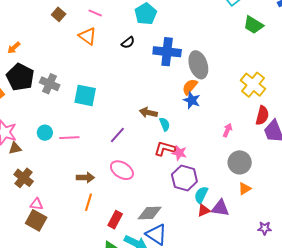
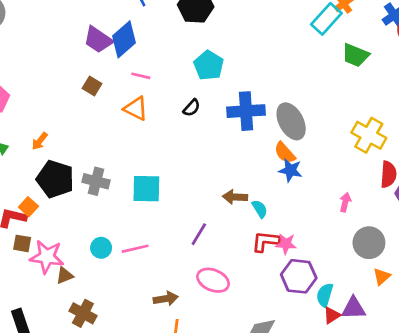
orange semicircle: (190, 87) -> (285, 153), turned -72

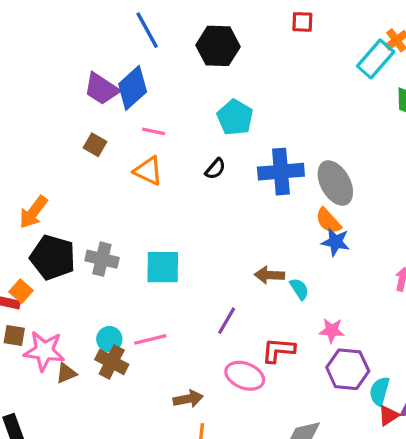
orange arrow: (40, 141) -> (33, 212), size x1.5
red L-shape: (266, 241) -> (278, 350), moved
brown cross: (83, 313) -> (112, 362), moved

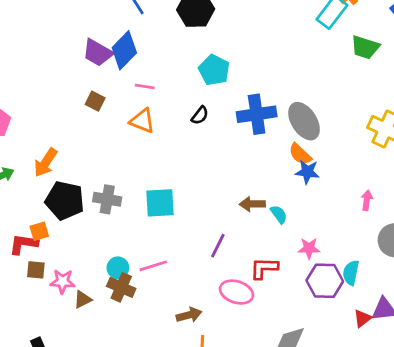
orange square: (21, 291) -> (39, 231), turned 36
pink star: (44, 351) -> (62, 282), size x0.7
cyan semicircle: (379, 391) -> (351, 273), moved

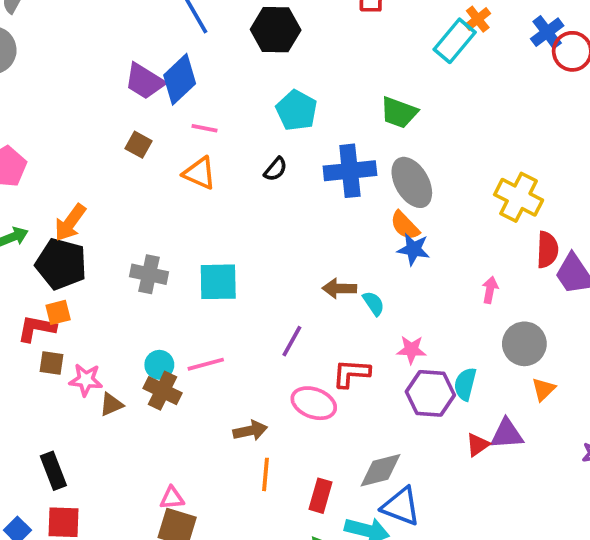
green trapezoid: (365, 47) -> (399, 112), moved
black pentagon: (65, 200) -> (61, 264), moved

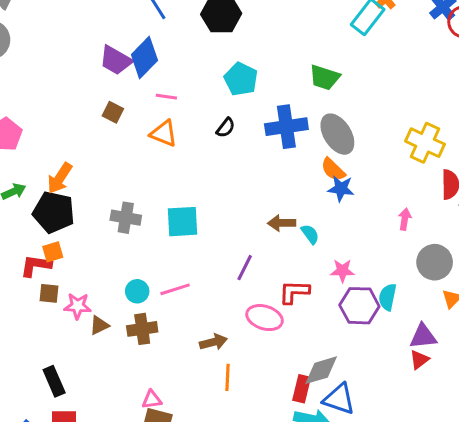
brown cross: (163, 391) -> (142, 329), moved, turned -32
red triangle: (478, 445) -> (419, 360), moved
red rectangle: (320, 496) -> (302, 389), moved

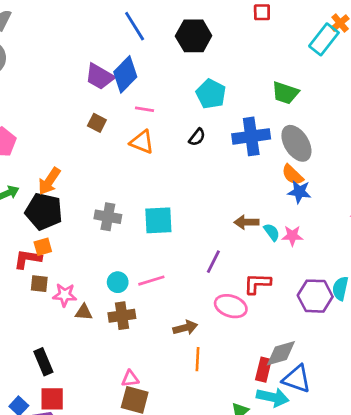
pink star: (342, 271) -> (292, 236), moved
brown triangle: (99, 325) -> (84, 312), turned 30

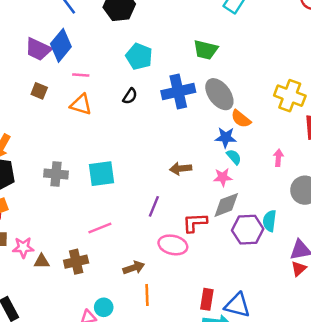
orange semicircle: (292, 175) -> (241, 119), moved
cyan semicircle: (272, 232) -> (234, 157), moved
cyan circle: (118, 282) -> (104, 307), moved
gray diamond: (281, 353) -> (226, 205), moved

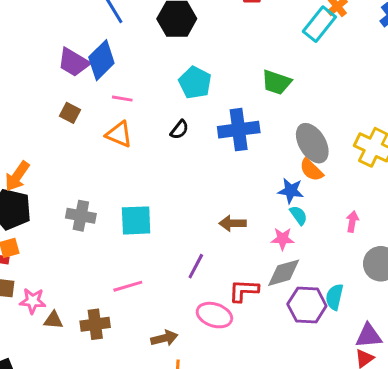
gray ellipse: (219, 94) -> (312, 143), moved

